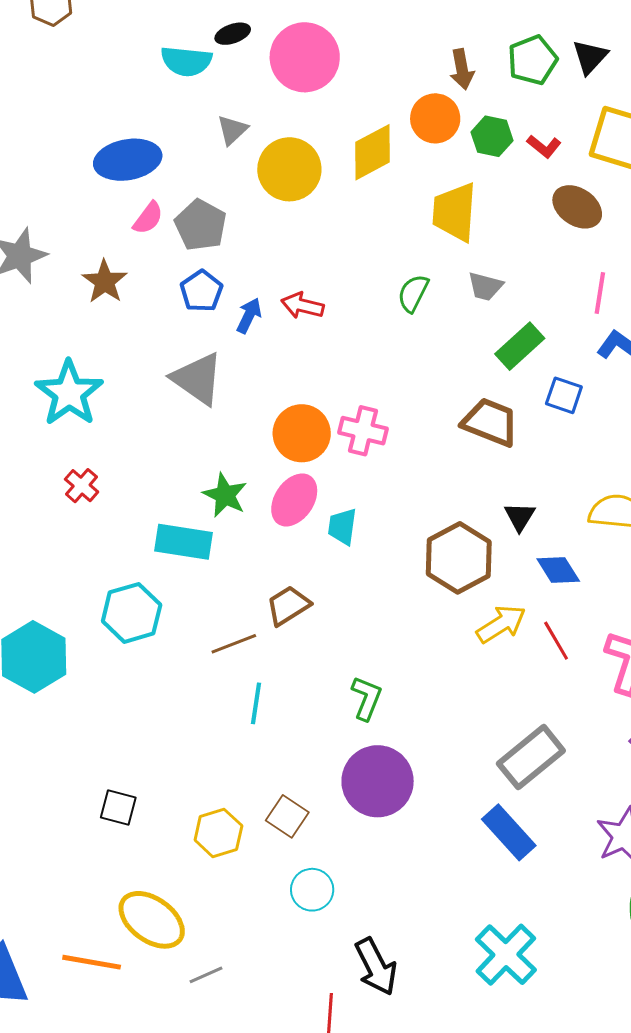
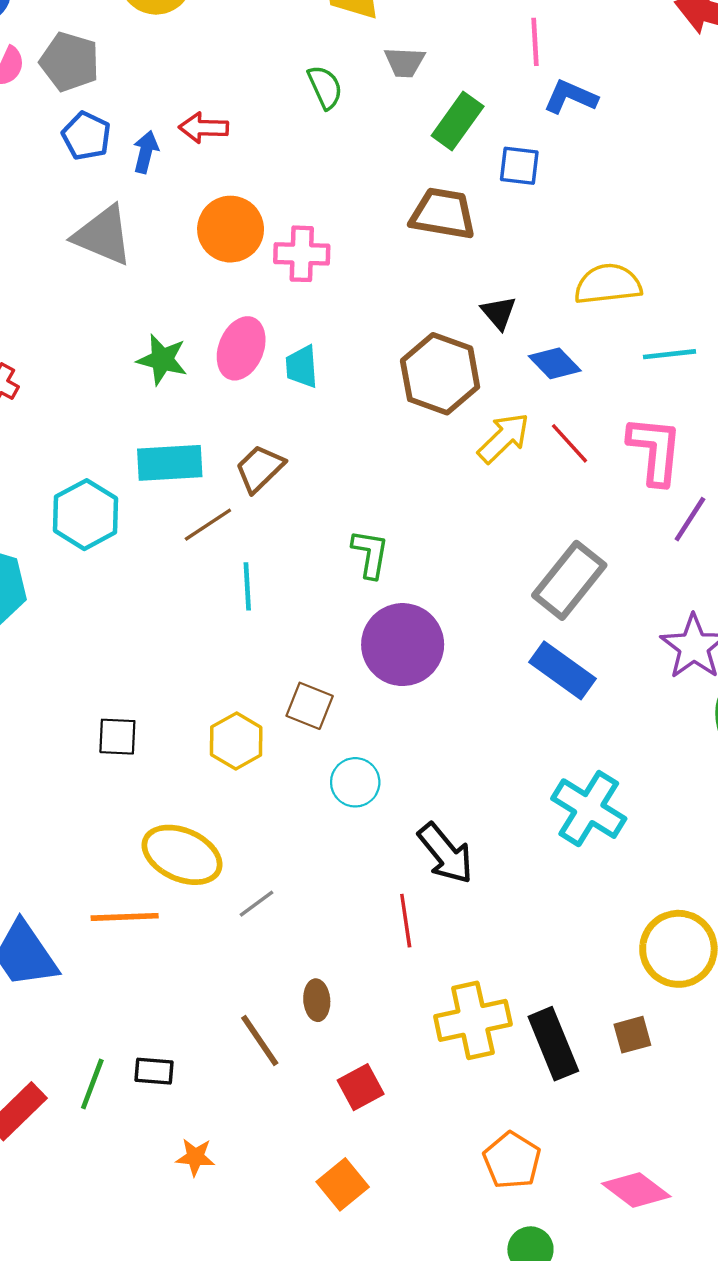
green semicircle: (413, 293) -> (325, 87), turned 141
orange circle: (302, 433) -> (231, 229), moved
cyan rectangle: (183, 542) -> (170, 463), moved

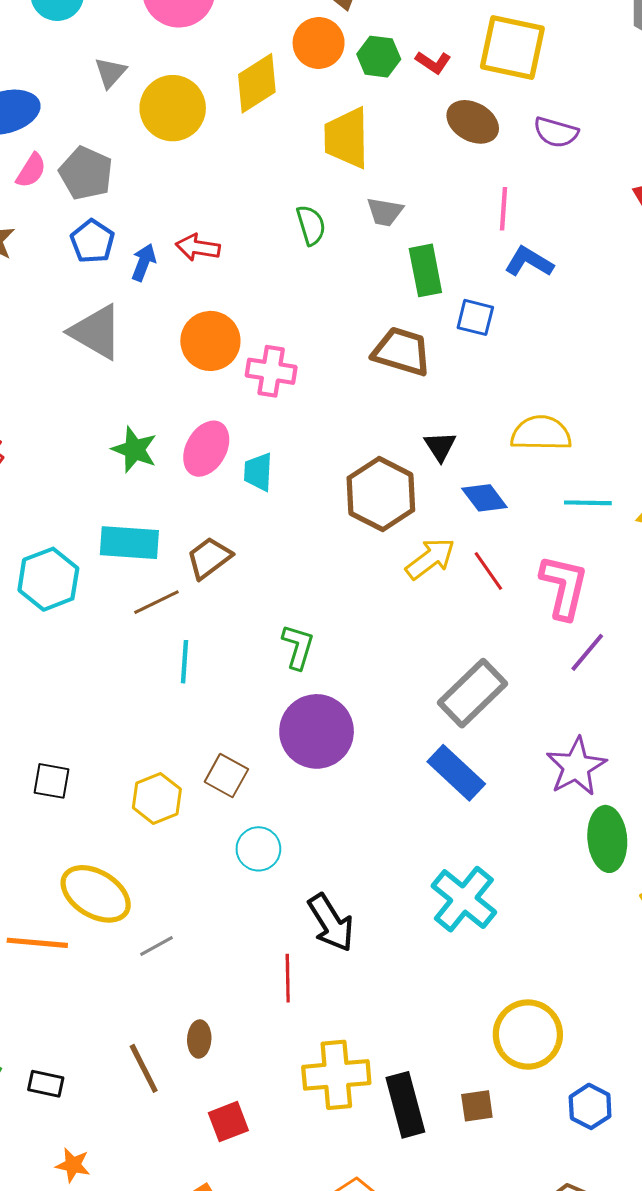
green rectangle: (458, 121) -> (425, 270), turned -54

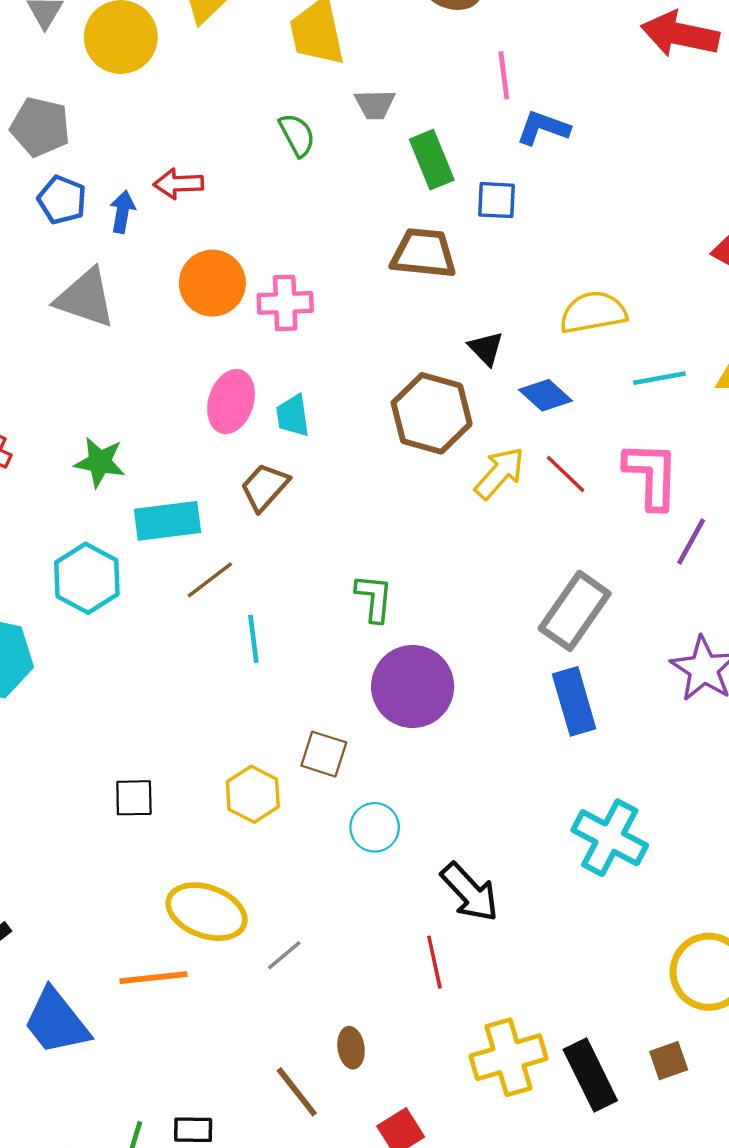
green star: (134, 450) -> (100, 462), moved
brown trapezoid: (209, 558) -> (265, 487), moved
blue rectangle: (456, 773) -> (574, 701), turned 42

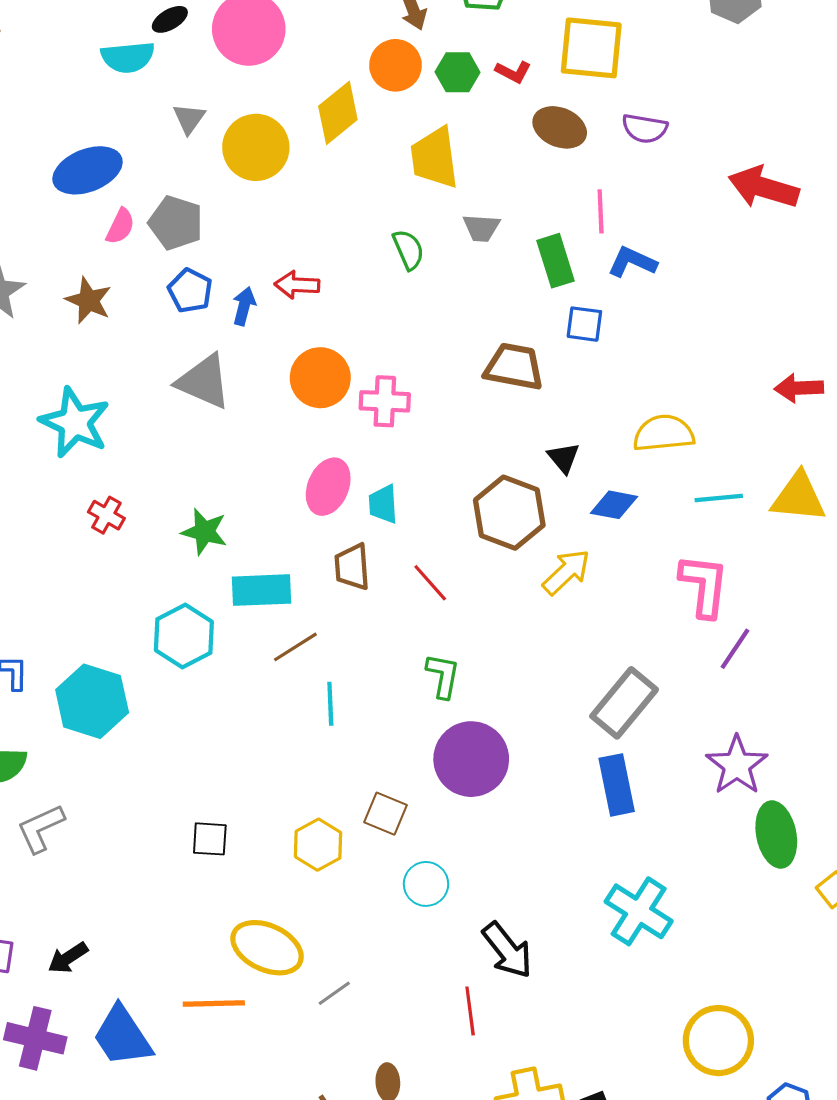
green rectangle: (432, 160) -> (556, 261), moved
blue diamond: (545, 395) -> (614, 505), turned -36
red line: (566, 474) -> (430, 583), moved
brown trapezoid: (265, 487) -> (352, 567), turned -51

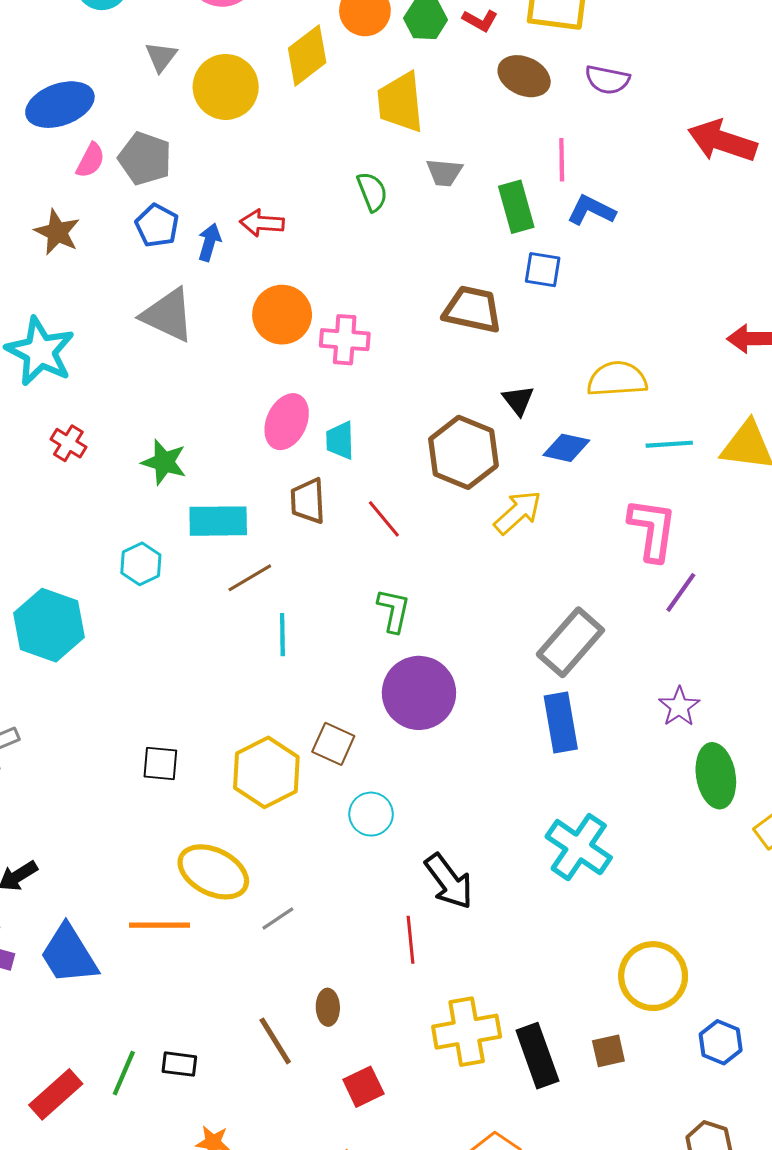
cyan hexagon: (184, 636) -> (141, 564), size x0.7
purple star: (737, 765) -> (679, 707), size x0.7
yellow hexagon: (318, 845) -> (266, 772), size x1.4

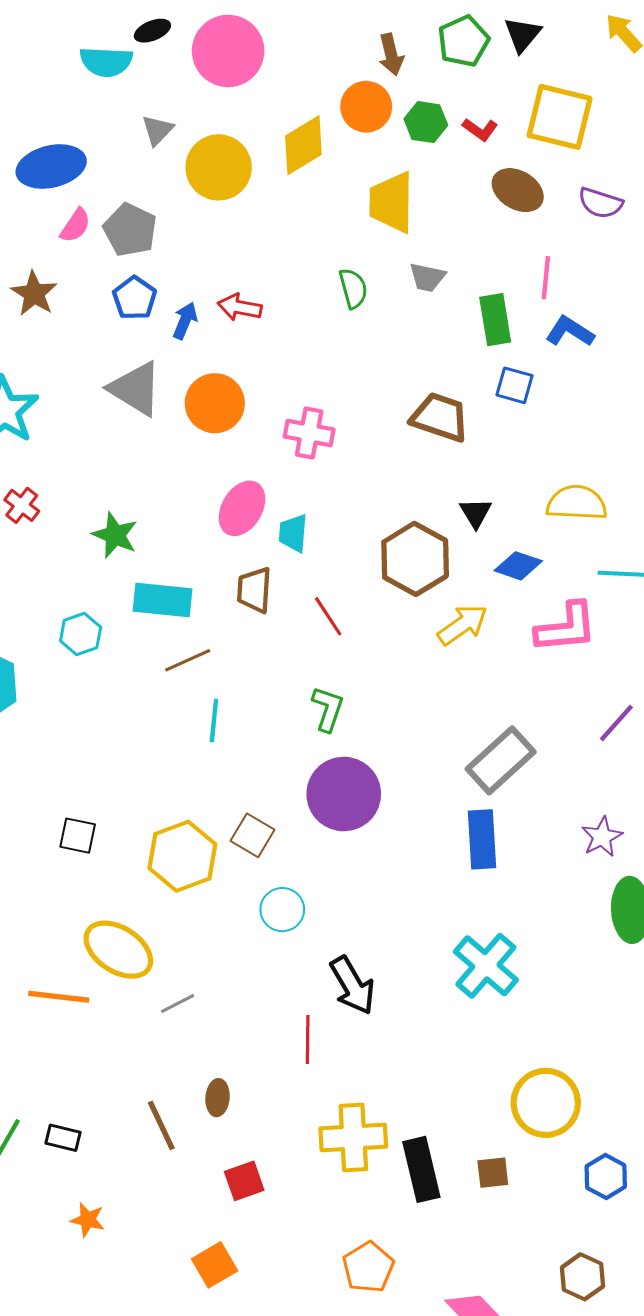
orange circle: (282, 315) -> (215, 403), moved
pink L-shape: (652, 530) -> (566, 628), moved, turned 70

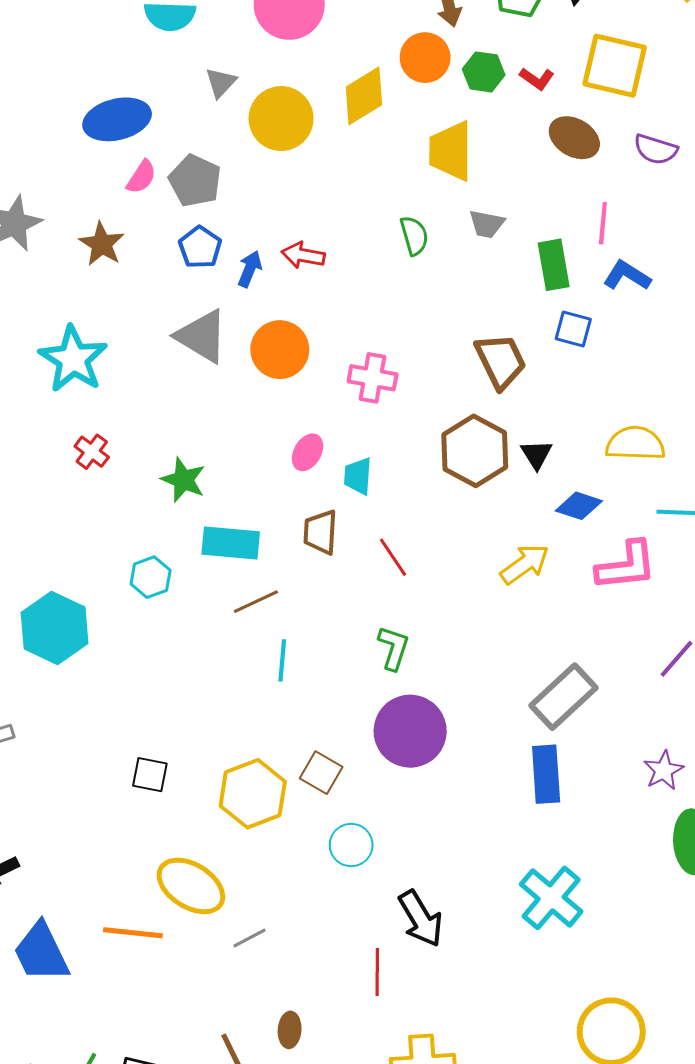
brown trapezoid: (440, 417) -> (501, 361), turned 46
pink ellipse: (242, 508) -> (308, 452), size x0.7
brown hexagon: (415, 559) -> (475, 451), moved

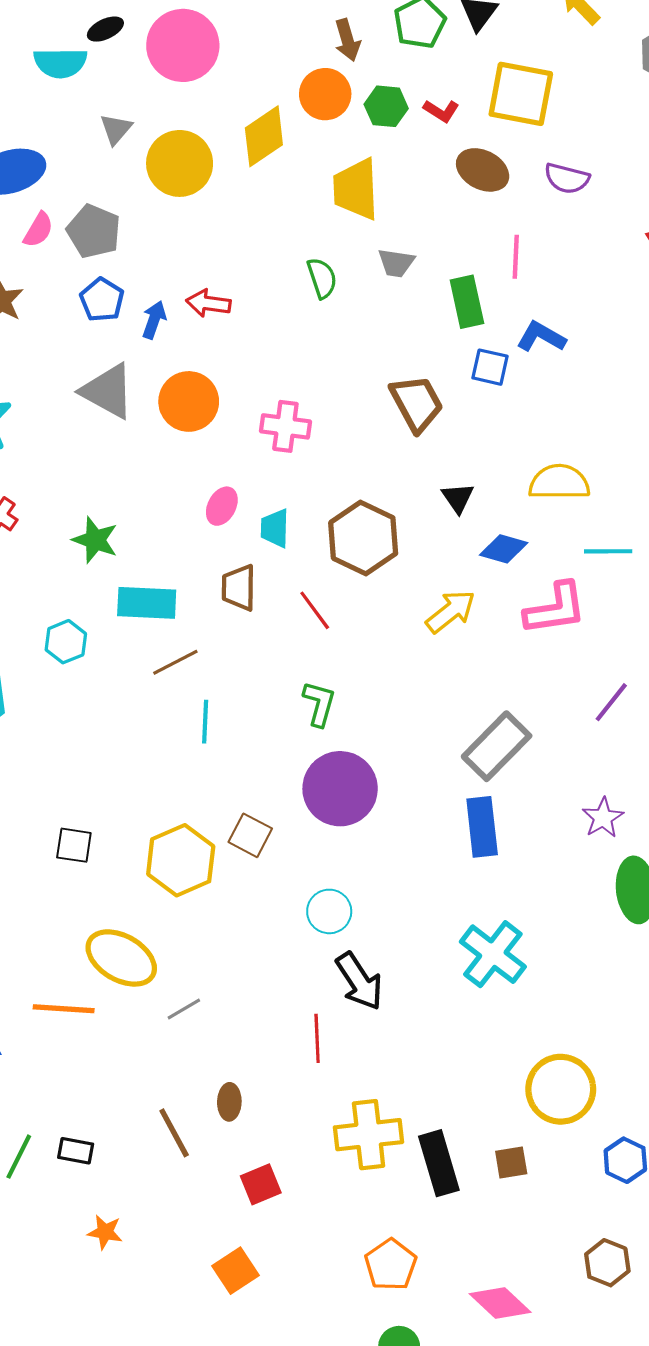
blue L-shape: (627, 276) -> (541, 337), moved
brown hexagon: (475, 451) -> (363, 538), moved
cyan circle: (351, 845) -> (329, 911), moved

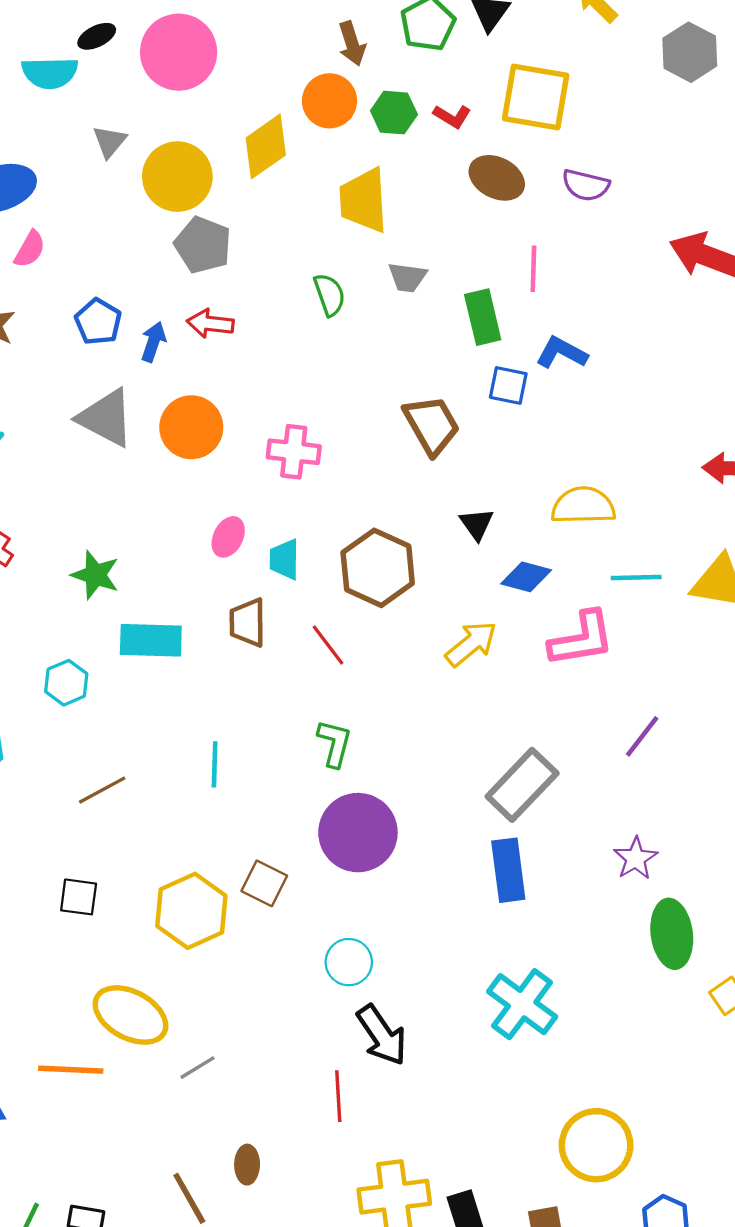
gray pentagon: (94, 231) -> (203, 245), moved
brown line: (175, 662) -> (102, 790), moved

